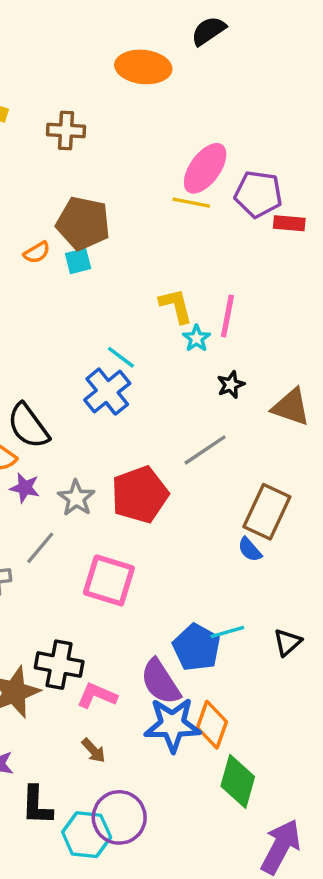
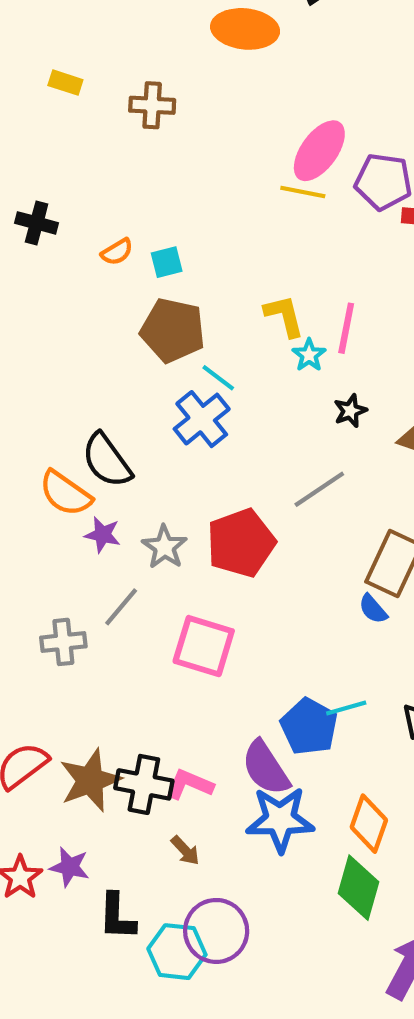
brown pentagon: (83, 223) -> (173, 330), moved
black cross: (59, 665) -> (144, 784), moved
orange diamond: (212, 725) -> (369, 824), moved

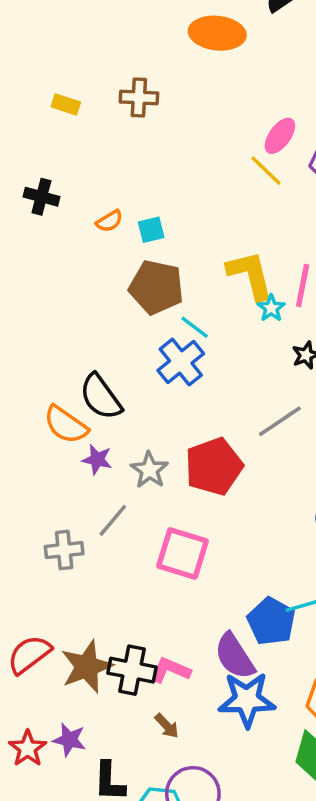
yellow rectangle: (65, 83) -> (66, 104), moved
pink ellipse: (319, 151) -> (280, 136), size x0.7
yellow line: (303, 192) -> (266, 171), turned 33
yellow L-shape: (284, 316) -> (250, 275), size x1.4

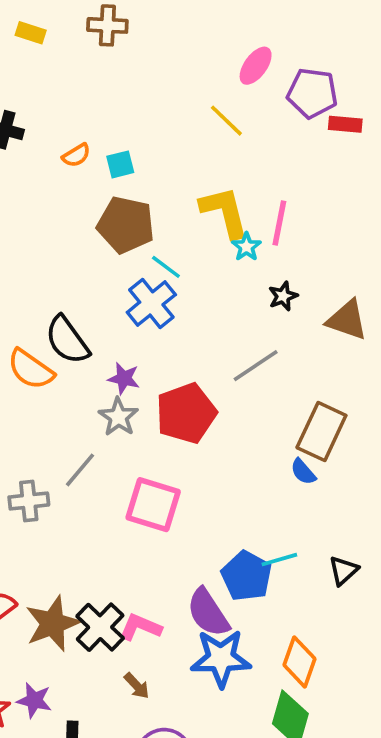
yellow line: (266, 171) -> (226, 121), moved
purple star: (97, 460) -> (124, 378), moved
black cross: (132, 670) -> (100, 627), turned 33

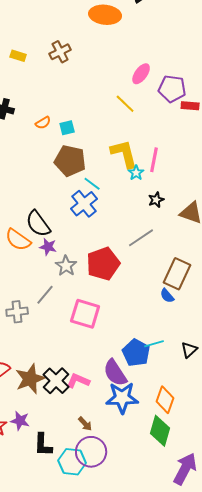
brown cross: (107, 25) -> (60, 52), turned -30
purple star: (124, 378) -> (48, 247), moved
brown arrow: (137, 686) -> (85, 424), moved

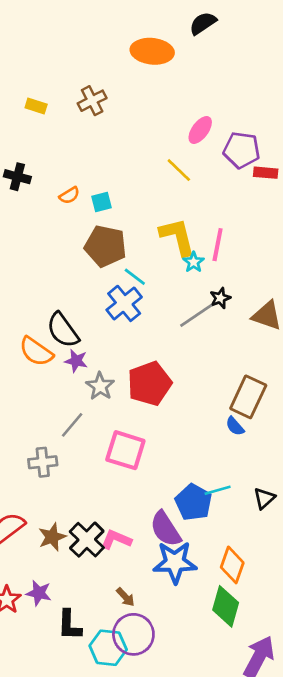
gray line: (141, 238) -> (196, 315), moved
gray cross: (17, 312) -> (43, 462), moved
brown star: (30, 379) -> (52, 537), size x0.7

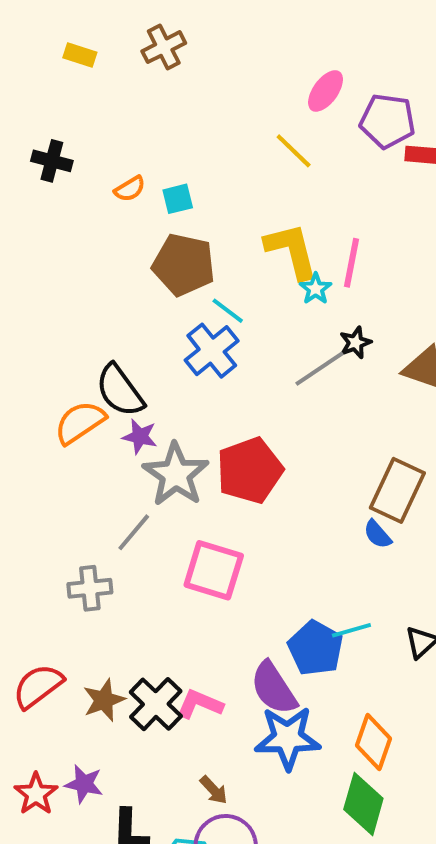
orange semicircle: (36, 351) -> (80, 422), turned 111
gray star: (100, 386) -> (176, 474), size x1.5

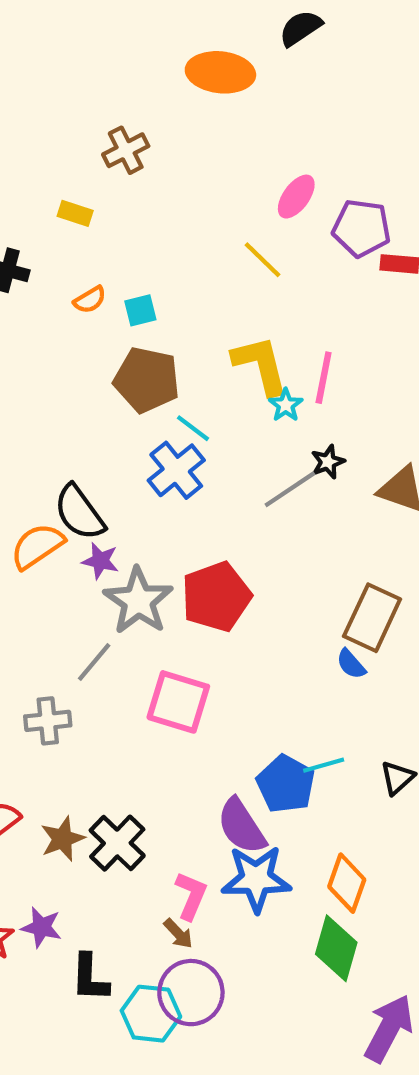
yellow rectangle: (80, 55) -> (75, 213), moved
pink L-shape: (200, 704) -> (191, 896), moved, turned 90

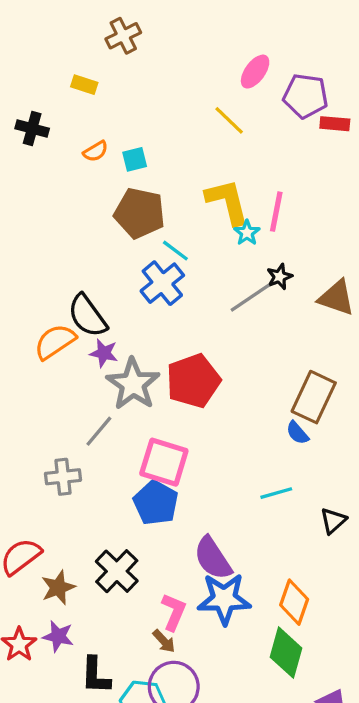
cyan line: (324, 765) -> (276, 493), moved
blue pentagon: (286, 784) -> (156, 503), moved
brown star: (62, 839) -> (58, 587), moved

